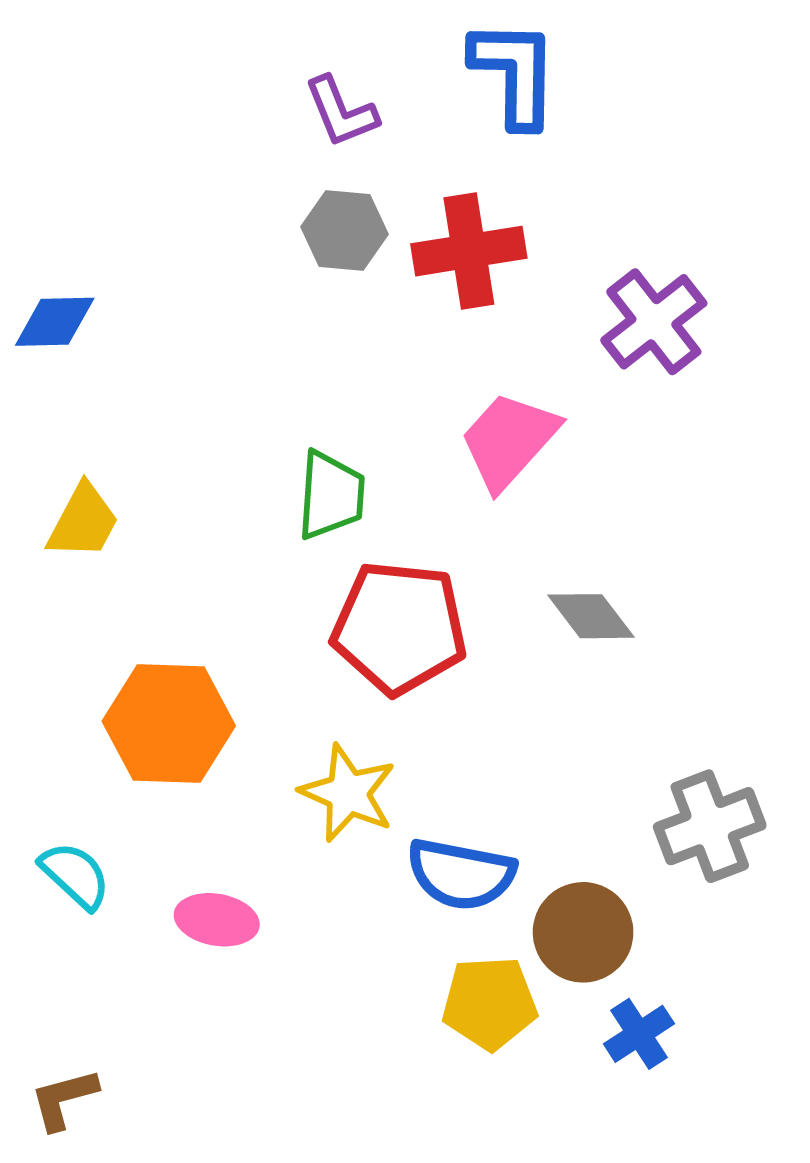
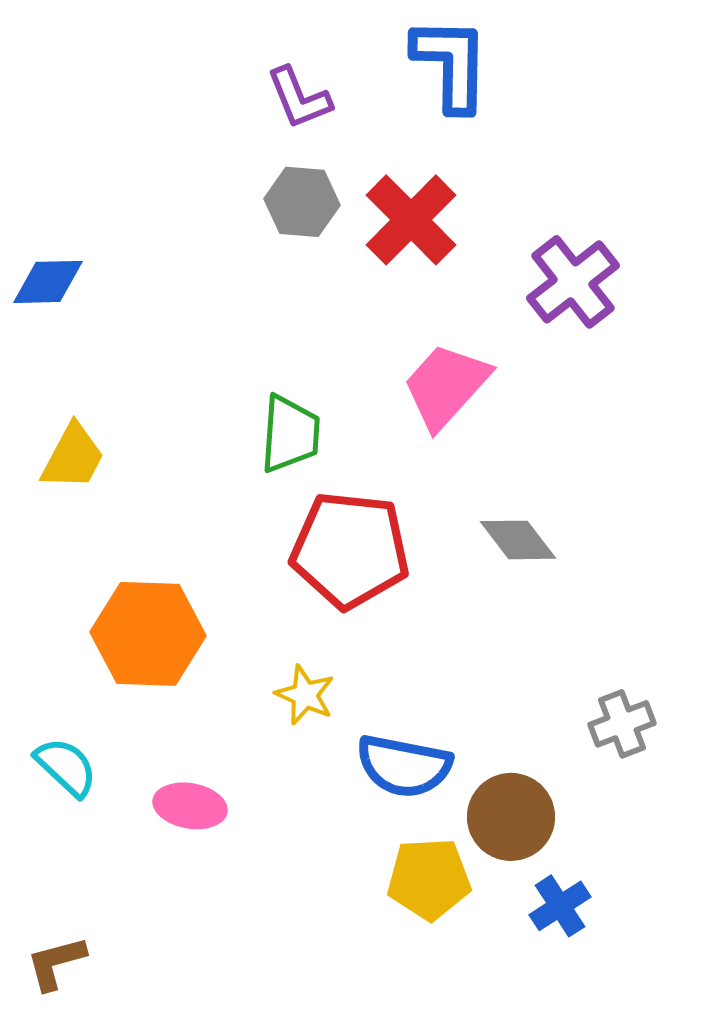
red cross: (469, 251) -> (411, 220), turned -36
yellow star: (348, 793) -> (305, 695), size x0.7
gray cross: (710, 826) -> (622, 724), size x0.7

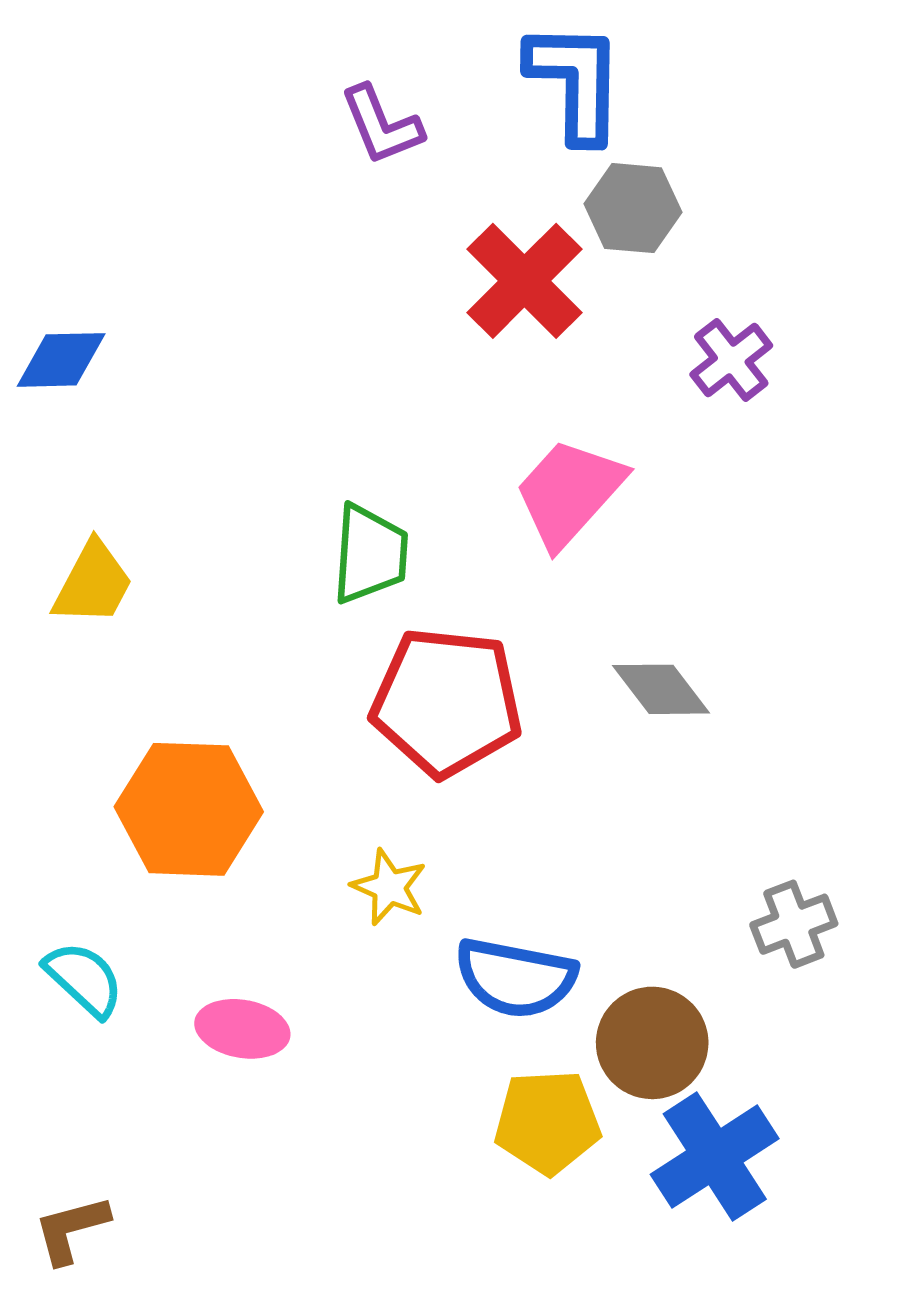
gray hexagon: (302, 202) -> (633, 208), moved
purple cross: (573, 282) -> (731, 360), size x0.7
blue cross: (560, 906) -> (715, 1157), size x1.6

